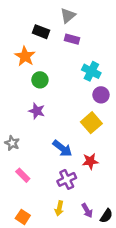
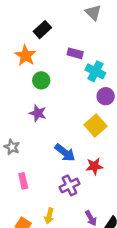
gray triangle: (68, 16) -> (93, 13), moved, turned -35
black rectangle: (41, 32) -> (42, 30), turned -63
purple rectangle: (72, 39) -> (75, 53), moved
pink rectangle: (23, 175) -> (23, 181), turned 32
yellow arrow: (59, 208) -> (49, 216), moved

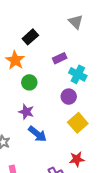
purple rectangle: (75, 53) -> (60, 58), turned -40
purple circle: (106, 96) -> (69, 97), moved
blue arrow: (65, 153) -> (37, 134), moved

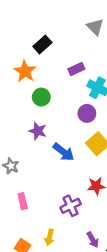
blue arrow: (37, 134) -> (63, 152), moved

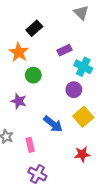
purple star: (38, 131) -> (19, 101), moved
pink rectangle: (23, 201) -> (30, 145), moved
purple cross: (71, 206) -> (37, 174), moved, turned -36

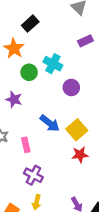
purple rectangle: (64, 50) -> (85, 41), moved
cyan cross: (83, 67) -> (53, 64), moved
yellow square: (83, 117) -> (77, 130), moved

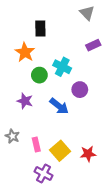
black rectangle: (30, 24) -> (40, 28), turned -49
blue arrow: (50, 123) -> (59, 106), moved
yellow square: (77, 130) -> (60, 151), moved

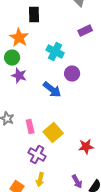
green circle: (39, 75) -> (12, 58), moved
purple star: (25, 101) -> (19, 76), moved
red star: (88, 154) -> (86, 147), moved

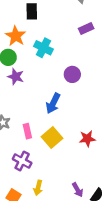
cyan cross: (55, 52) -> (43, 48), moved
blue arrow: (52, 90) -> (53, 103), moved, turned 78
red star: (86, 147) -> (87, 139), moved
purple cross: (37, 155) -> (22, 161), moved

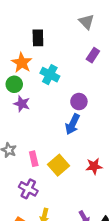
purple rectangle: (86, 28) -> (93, 55), turned -32
blue arrow: (53, 103) -> (72, 124), moved

